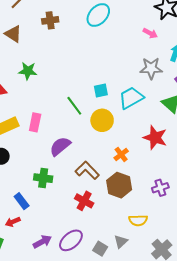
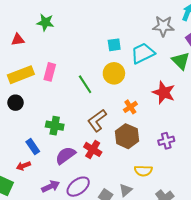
green line: (74, 106) -> (85, 84), moved
purple semicircle: (60, 146) -> (65, 155), moved
brown L-shape: (87, 170) -> (97, 120), turned -85

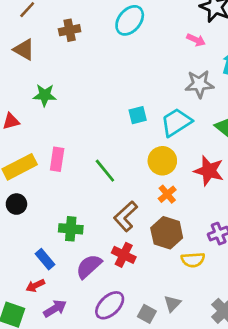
yellow circle: (114, 73) -> (162, 161), moved
yellow semicircle: (143, 171) -> (193, 260), moved
purple arrow: (51, 186) -> (55, 309), moved

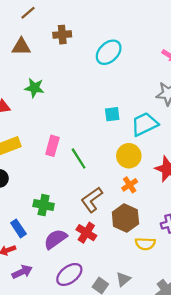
cyan ellipse: (130, 20) -> (109, 52), moved
brown triangle: (24, 50) -> (21, 47), turned -36
pink rectangle: (57, 159) -> (52, 146), moved

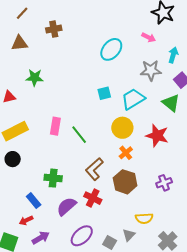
cyan ellipse: (109, 52) -> (111, 49), moved
yellow semicircle: (145, 244) -> (144, 218), moved

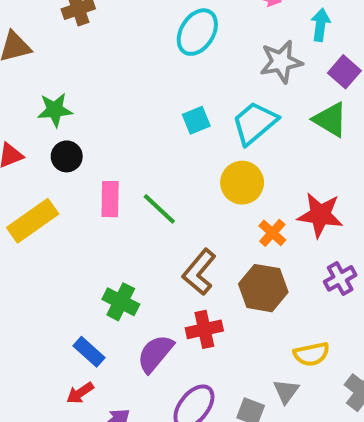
red star: (157, 136) -> (320, 215), moved
orange cross: (126, 153) -> (272, 233), moved
black circle: (13, 159) -> (67, 156), moved
green cross: (53, 178) -> (121, 302), turned 30
red cross: (93, 198) -> (204, 329), turned -30

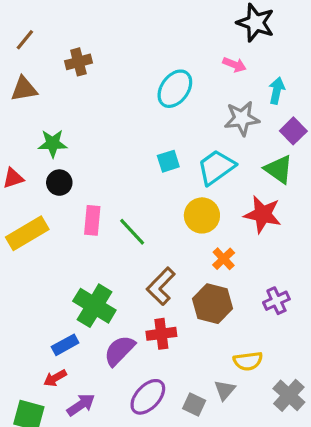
red star: (320, 215) -> (263, 214), moved
green cross: (121, 302) -> (94, 306), size x1.4
blue rectangle: (89, 352) -> (65, 345), turned -75

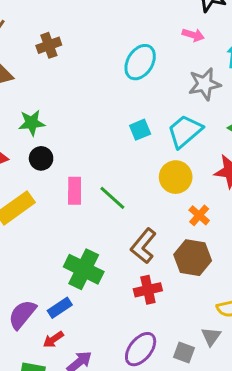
purple semicircle: (119, 351) -> (22, 314), moved

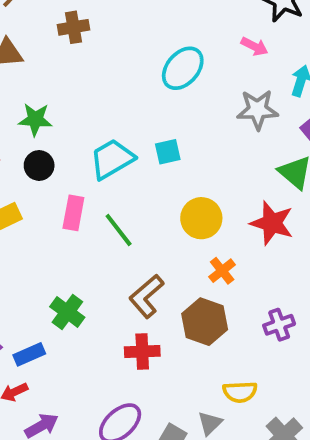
cyan trapezoid: (185, 131) -> (112, 159), moved
green cross: (84, 269) -> (67, 312), size x0.7

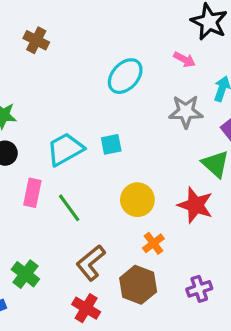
brown cross: (74, 27) -> (36, 40), turned 35
red cross: (142, 351) -> (86, 308), turned 32

